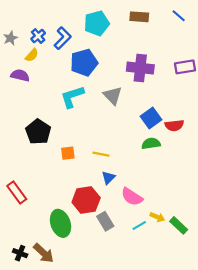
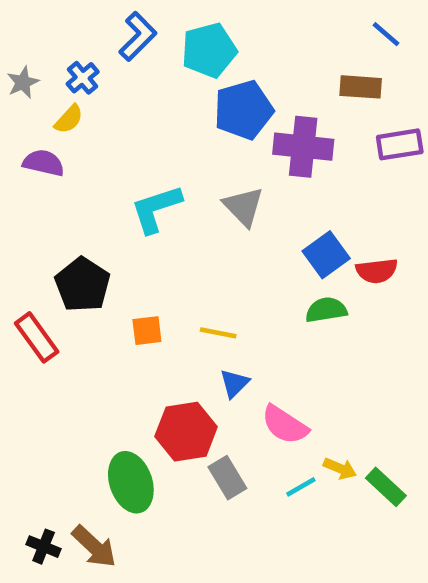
brown rectangle: (139, 17) -> (361, 87), moved
blue L-shape: (63, 38) -> (138, 36), moved
blue pentagon: (84, 63) -> (243, 110), moved
red rectangle: (17, 192) -> (37, 337), moved

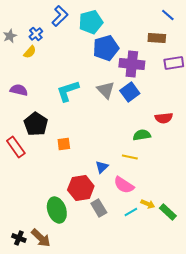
purple semicircle: (44, 163) -> (19, 90), moved
blue square: (326, 255) -> (130, 92), moved
yellow line: (218, 333) -> (130, 157), moved

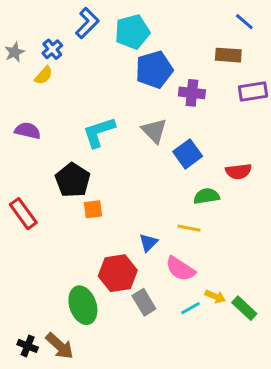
purple cross: (132, 64) -> (192, 93), size x0.7
blue square: (130, 92) -> (188, 154), moved
black pentagon: (36, 124) -> (73, 180), moved

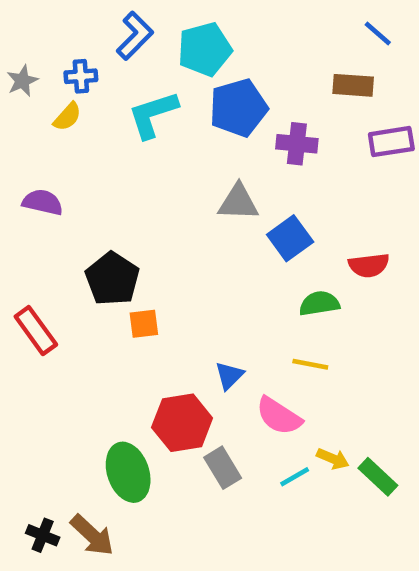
blue cross: (52, 49) -> (81, 76), turned 36
gray triangle: (154, 131) -> (238, 202), turned -44
cyan L-shape: (99, 132) -> (153, 115), moved
yellow line: (189, 228) -> (310, 364), moved

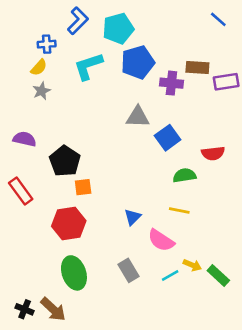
gray star: (22, 81) -> (41, 91), moved
brown rectangle: (353, 85) -> (197, 67), moved
purple semicircle: (43, 202) -> (25, 139), moved
red hexagon: (182, 423) -> (69, 224), moved

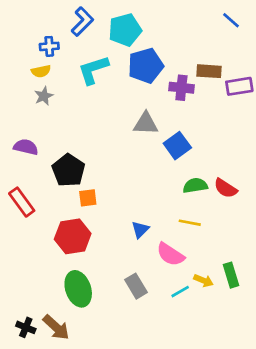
yellow semicircle: (39, 67) -> (41, 71), turned 36
red semicircle: (213, 153) -> (226, 188), moved, turned 40
green rectangle: (218, 276) -> (231, 275), moved, turned 30

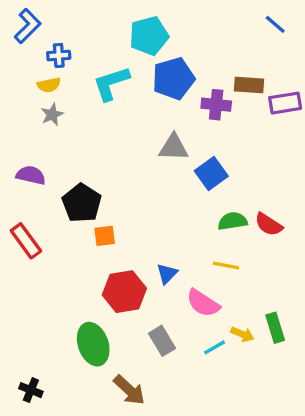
blue L-shape: (82, 22) -> (28, 26), moved
red hexagon: (73, 236) -> (124, 292), moved
brown arrow: (56, 327) -> (129, 390), moved

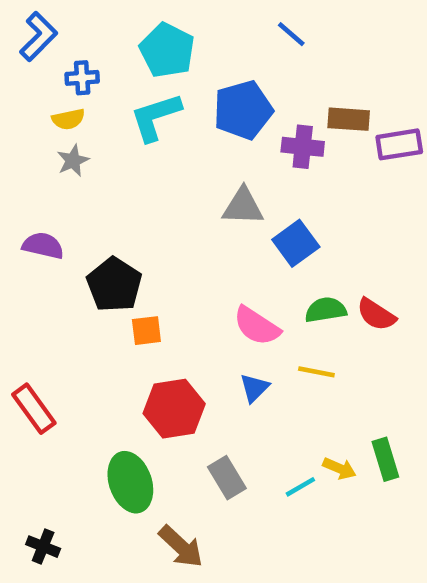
blue line: (275, 24) -> (291, 34), moved
cyan pentagon: (149, 36) -> (167, 50), moved, turned -30
red rectangle: (26, 241) -> (34, 409), moved
blue triangle: (167, 274) -> (254, 388), moved
pink semicircle: (203, 303) -> (257, 326), moved

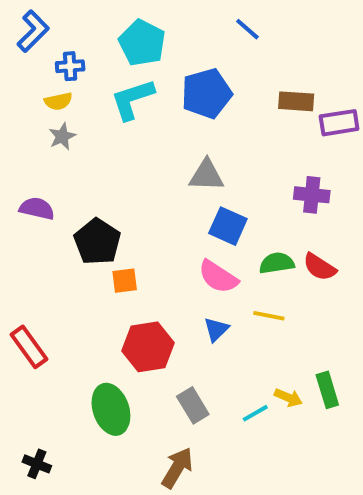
purple cross: (303, 147) -> (312, 195), moved
blue square: (296, 243) -> (228, 226), moved, turned -30
brown arrow: (181, 547) -> (177, 468), moved, turned -102

